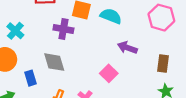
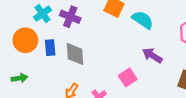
purple cross: (63, 29) -> (70, 17), moved
blue rectangle: (31, 78) -> (50, 48), moved

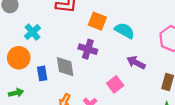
purple cross: (70, 17) -> (88, 49), moved
blue rectangle: (50, 48) -> (42, 73), moved

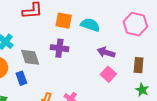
gray diamond: (65, 67) -> (30, 57), moved
pink square: (115, 84) -> (108, 74), moved

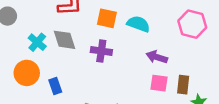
gray diamond: (30, 57) -> (65, 40), moved
brown rectangle: (139, 65) -> (183, 85), moved
pink square: (108, 74) -> (159, 83), turned -35

